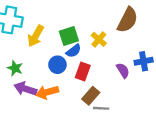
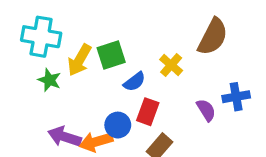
green square: (69, 36) -> (111, 55), moved
blue circle: (57, 65) -> (118, 125), moved
green star: (15, 68) -> (49, 80), moved

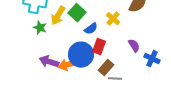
green square: (111, 55) -> (77, 13), turned -30
blue cross: (236, 97) -> (152, 59), moved, turned 35
blue circle: (118, 125) -> (81, 55), size x1.6

